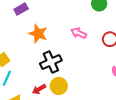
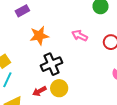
orange star: (38, 34) -> (39, 36), turned -30

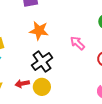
black cross: (52, 64) -> (42, 62), turned -30

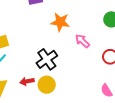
orange star: (39, 31) -> (60, 22), moved

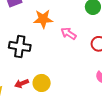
black cross: (47, 59) -> (20, 46), moved, turned -35

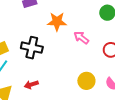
yellow circle: (42, 83) -> (86, 81), moved

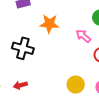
pink arrow: (81, 38) -> (83, 36), moved

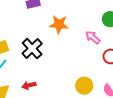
black cross: (23, 48) -> (32, 49), turned 30

